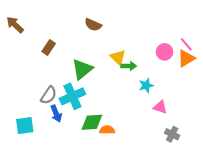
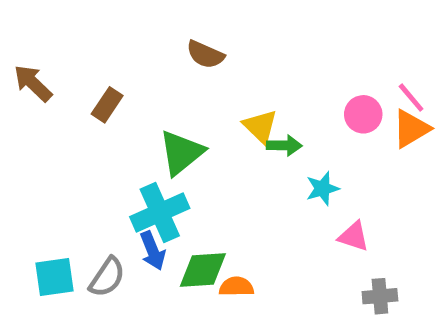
brown arrow: (15, 25) -> (33, 83), moved
gray semicircle: (49, 95) -> (107, 277), moved
blue arrow: (56, 114) -> (153, 251), moved
gray cross: (172, 134) -> (380, 296), turned -32

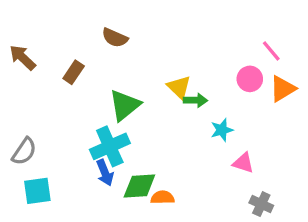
brown semicircle: (205, 55) -> (115, 38), moved
pink line: (411, 98) -> (271, 51), moved
gray semicircle: (107, 277) -> (24, 151), moved
gray cross: (380, 296) -> (261, 204), turned 30

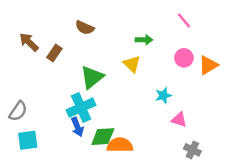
pink line: (271, 51) -> (184, 20), moved
brown arrow: (23, 57) -> (29, 42), moved
green arrow: (195, 100) -> (144, 40), moved
orange semicircle: (163, 197) -> (120, 145), size x1.5

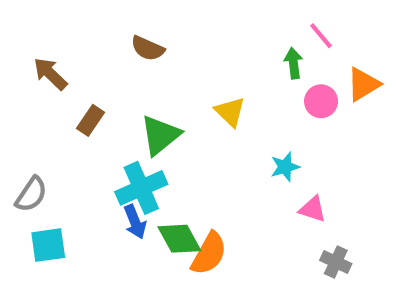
green arrow: (144, 40) -> (294, 63), moved, turned -98
brown rectangle: (54, 53) -> (91, 120), moved
orange triangle: (208, 65) -> (363, 84), moved
green diamond: (103, 137) -> (179, 239), turned 65
orange semicircle: (120, 145) -> (209, 254), turned 120

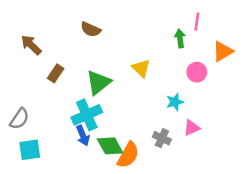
pink line: (321, 36) -> (197, 22), turned 48
pink circle: (321, 101) -> (197, 72), moved
pink triangle: (313, 209) -> (192, 128), turned -42
gray cross: (336, 262) -> (162, 138), moved

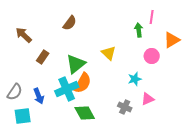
brown semicircle: (91, 29) -> (70, 23), turned -77
blue arrow: (83, 136) -> (39, 96), moved
orange semicircle: (128, 155) -> (83, 83), moved

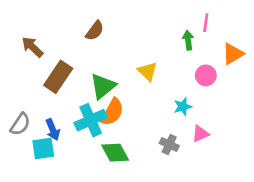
brown rectangle: (43, 57) -> (58, 77), size x1.6
cyan square: (23, 116) -> (43, 149), moved

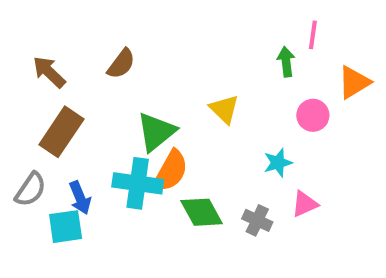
brown semicircle: (95, 31) -> (121, 64), moved
brown rectangle: (58, 77) -> (61, 132), moved
cyan cross: (91, 120) -> (138, 183), turned 32
green diamond: (115, 153) -> (202, 212), moved

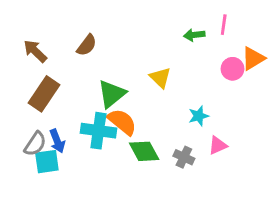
green arrow: (286, 62) -> (194, 35), moved, turned -90
pink circle: (313, 115) -> (233, 69), moved
orange semicircle: (171, 171) -> (122, 122), turned -80
gray semicircle: (31, 189) -> (35, 144), moved

